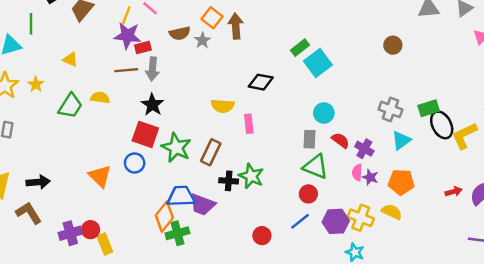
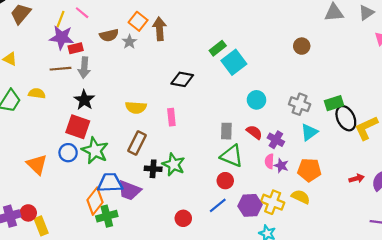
yellow semicircle: (223, 106) -> (136, 107), moved
cyan circle: (324, 113) -> (256, 100), moved
green star: (176, 148) -> (95, 150), moved

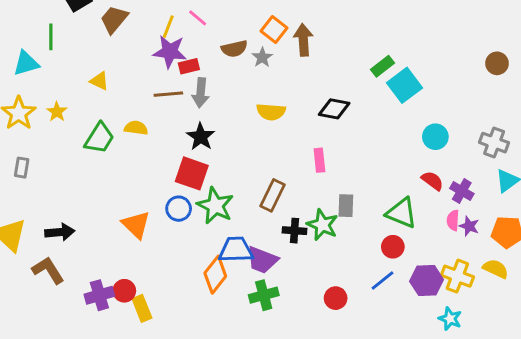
yellow semicircle: (136, 107) -> (271, 112), moved
gray rectangle: (226, 131) -> (346, 206), moved
green cross: (107, 216) -> (264, 295), moved

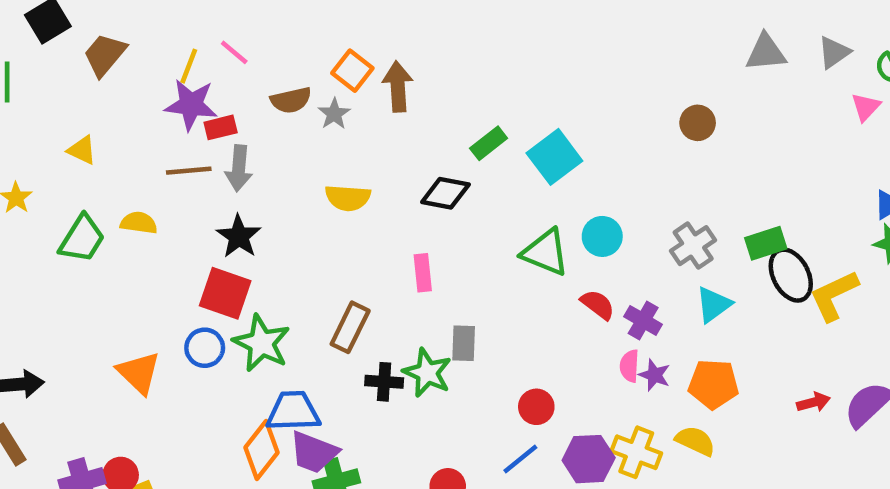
green rectangle: (383, 66) -> (489, 143), moved
gray cross: (494, 143) -> (693, 246), turned 36
green triangle: (402, 213) -> (545, 252), moved
purple trapezoid: (262, 260) -> (314, 452), moved

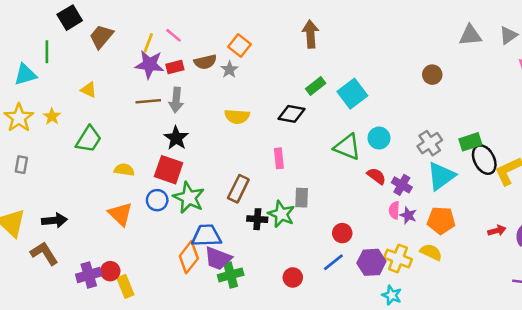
brown arrow: (398, 87) -> (311, 34), moved
red rectangle: (221, 127) -> (175, 67), moved
yellow semicircle: (139, 223) -> (124, 170), moved
cyan triangle: (714, 305) -> (441, 176), size x1.4

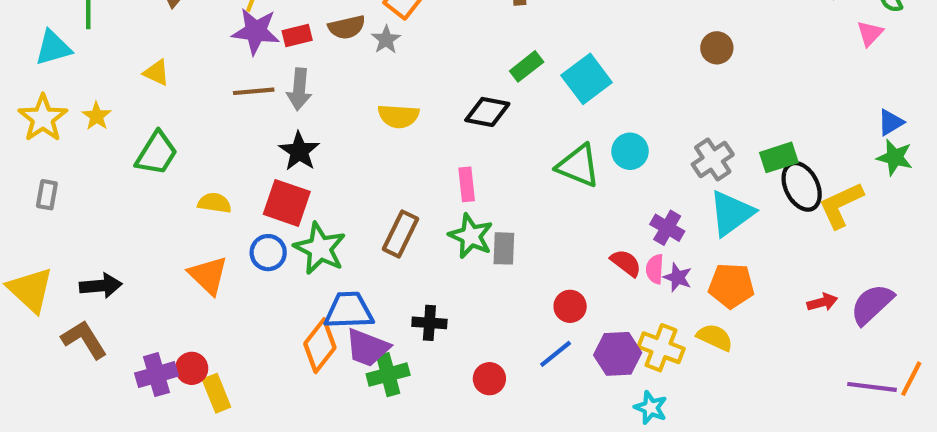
red semicircle: (376, 176) -> (626, 263), moved
green star: (281, 214) -> (471, 236), moved
black cross: (257, 219) -> (429, 323), moved

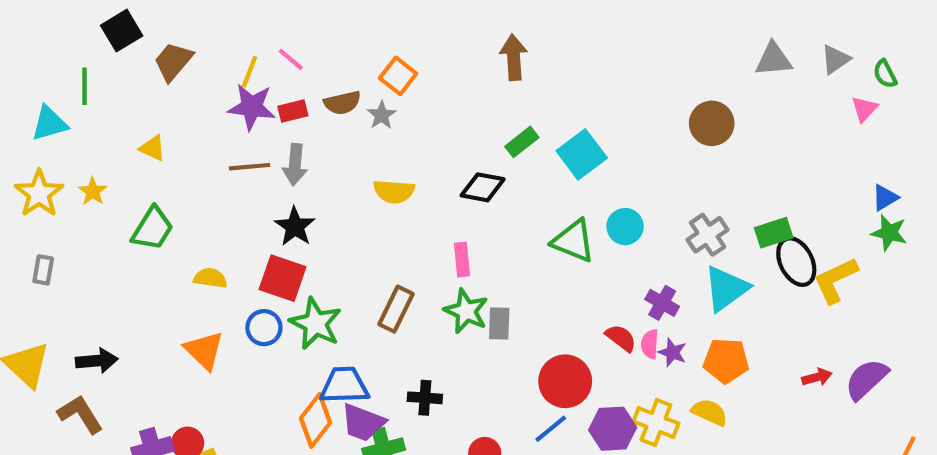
brown circle: (717, 48) -> (712, 123), size x1.4
red circle: (570, 306) -> (565, 381), size x1.6

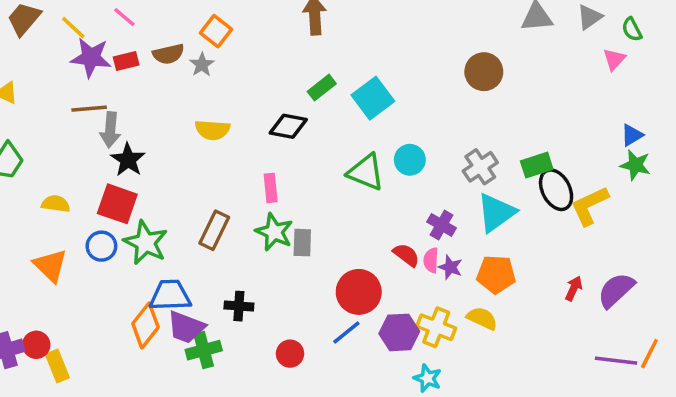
yellow line: (250, 72) -> (73, 28), moved, turned -68
gray arrow: (295, 165) -> (110, 130), moved
red arrow: (817, 377) -> (574, 288), turned -50

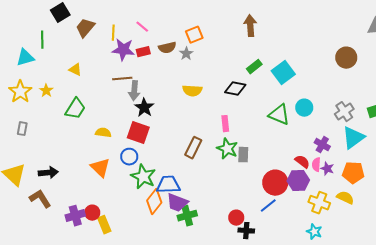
yellow line: (73, 28) -> (113, 33), turned 49
orange square: (216, 31) -> (194, 35), turned 30
green star: (146, 243) -> (143, 177), moved
black cross: (239, 306) -> (246, 231), moved
purple hexagon: (399, 332) -> (298, 181), moved

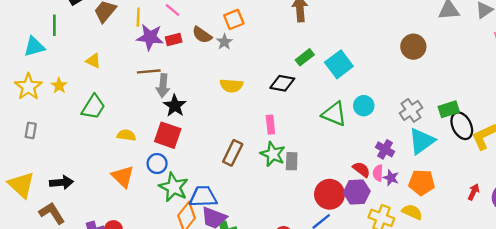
brown semicircle: (167, 48) -> (202, 35), turned 48

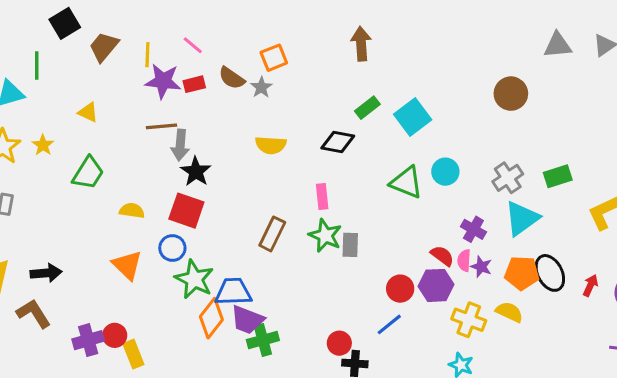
black ellipse: (462, 126) -> (550, 273), moved
red circle: (330, 194) -> (400, 289), size x0.7

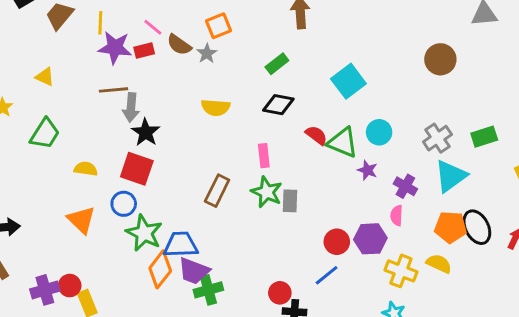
pink line: (193, 45) -> (153, 27), moved
green rectangle: (367, 108) -> (277, 64), moved
red semicircle: (442, 256) -> (316, 135), moved
purple star: (481, 267) -> (367, 170), moved

